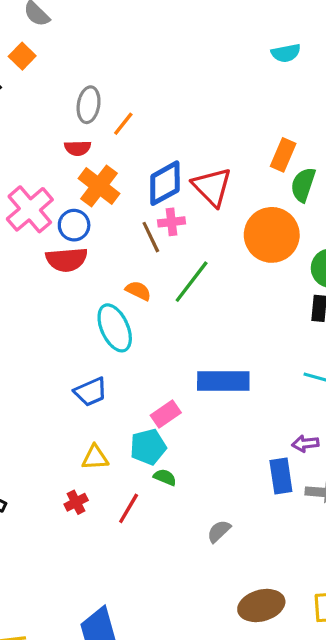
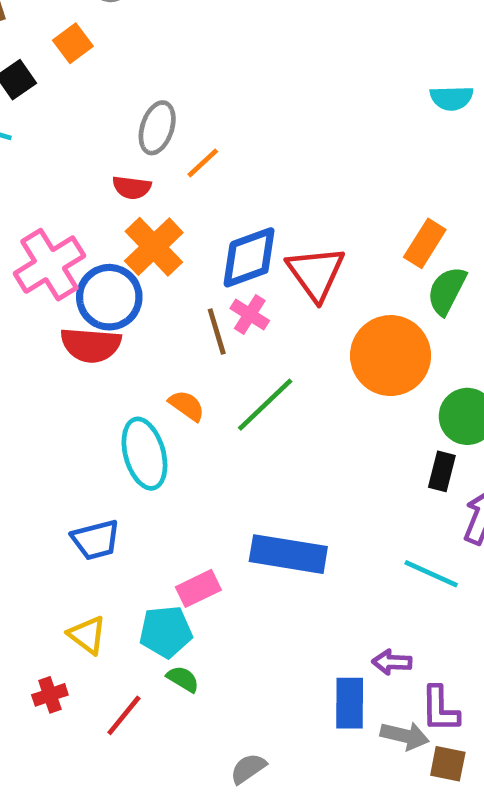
pink cross: (172, 222) -> (250, 314), turned 30
blue circle: (74, 225) -> (109, 297), size x1.4
yellow triangle: (95, 457) -> (87, 635), turned 32

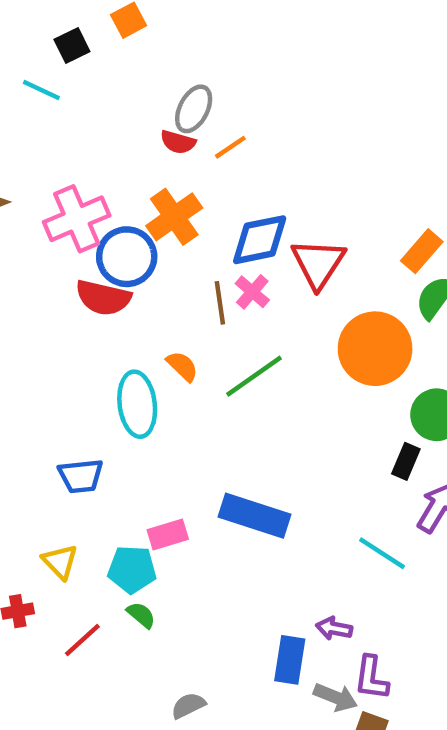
red semicircle: (132, 188) -> (178, 142), moved

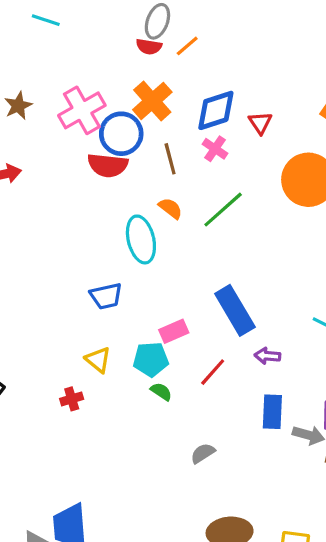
red triangle: (318, 263) -> (260, 123), size x0.6
brown line: (220, 303) -> (170, 159), moved
blue rectangle: (254, 516) -> (235, 310), turned 48
purple arrow: (334, 628) -> (267, 356), moved
red line: (82, 640) -> (213, 372), moved

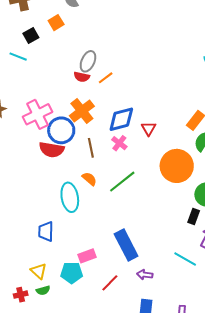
blue trapezoid: (106, 296) -> (46, 231), turned 100
green semicircle: (161, 392) -> (43, 290), moved, turned 128

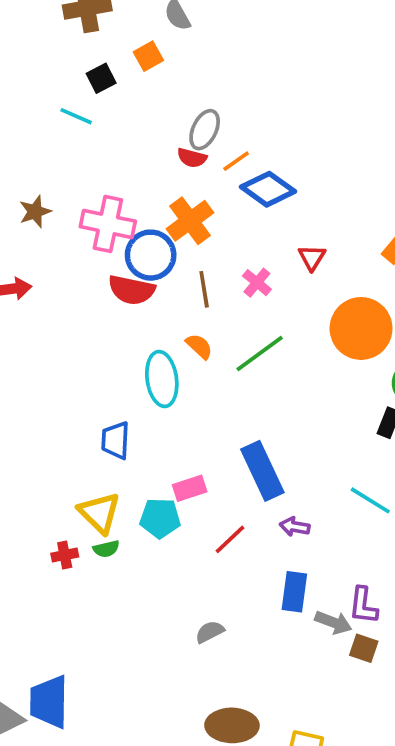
pink cross: (37, 114) -> (108, 224), turned 36
blue diamond: (121, 119) -> (268, 189), moved, turned 48
yellow triangle: (39, 271) -> (99, 513), size x1.4

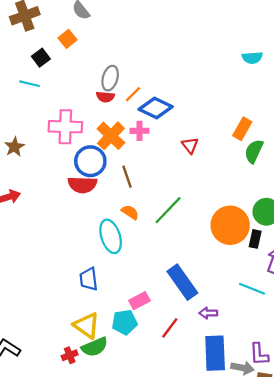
pink cross: (108, 224) -> (65, 127), moved
pink cross: (257, 283) -> (140, 131), moved, turned -30
orange circle: (361, 328) -> (230, 225), moved
green semicircle: (106, 549) -> (95, 347), size x1.6
blue rectangle: (294, 592) -> (215, 353), size x1.4

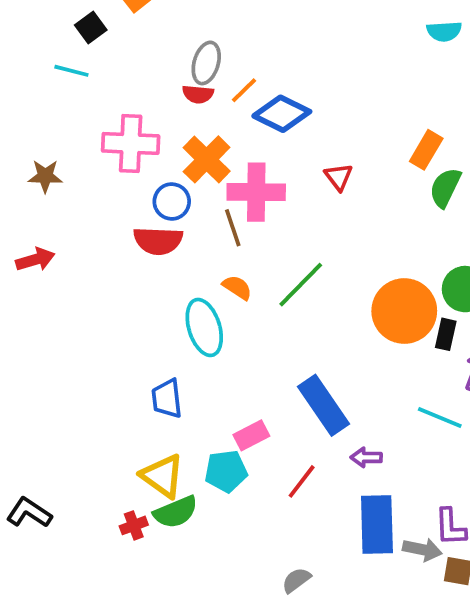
pink cross: (140, 131) -> (256, 192), moved, size x1.8
brown star: (14, 147) -> (45, 176), turned 30
blue circle: (90, 161) -> (172, 201), size x0.7

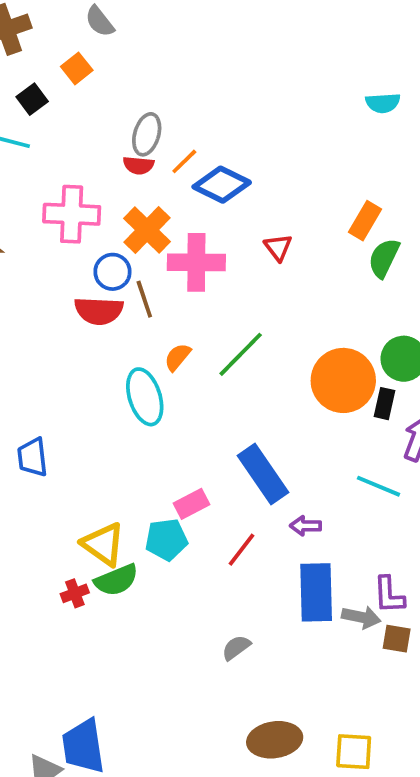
brown line: (233, 228) -> (144, 299), moved
orange semicircle: (237, 287) -> (178, 357), turned -84
blue trapezoid: (167, 399) -> (32, 457), moved

